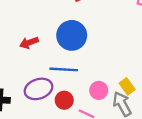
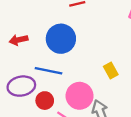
yellow rectangle: (127, 86) -> (111, 71), moved
pink circle: (99, 90) -> (80, 96), size x1.5

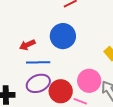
blue line: (49, 71) -> (38, 62), moved
red circle: (45, 101) -> (61, 91), size x1.5

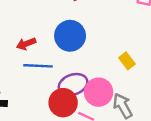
purple ellipse: (38, 83) -> (73, 85), moved

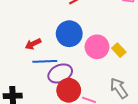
purple ellipse: (73, 85) -> (60, 73), moved
pink circle: (99, 92) -> (97, 47), moved

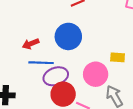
pink circle: (97, 47) -> (96, 74), moved
yellow rectangle: (119, 50) -> (118, 57), turned -48

